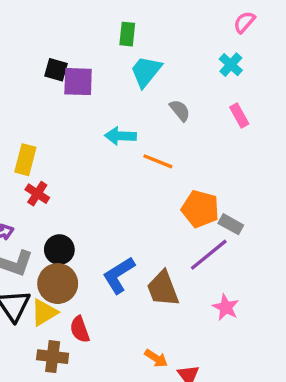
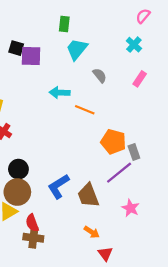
pink rectangle: (239, 116) -> (140, 79), turned 63
gray rectangle: (231, 224) -> (134, 152), turned 42
brown cross: (53, 357) -> (33, 238), moved
orange arrow: (156, 358) -> (92, 232), moved

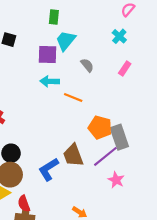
purple square: (31, 56) -> (47, 55), moved
gray rectangle: (134, 152) -> (119, 137), size x1.6
brown trapezoid: (88, 195) -> (73, 155), moved
pink star: (130, 208) -> (116, 180), moved

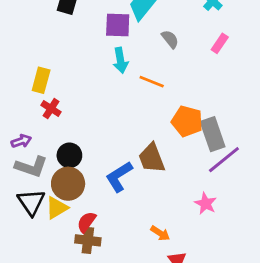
cyan arrow: (50, 81) -> (120, 60), turned -102
purple line: (105, 156) -> (224, 160), moved
pink star: (116, 180) -> (206, 204), moved
red semicircle: (24, 204) -> (86, 222), turned 56

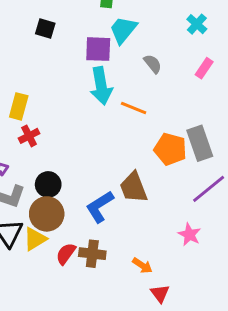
cyan arrow: (120, 60) -> (101, 86), size x1.4
red cross: (51, 109) -> (29, 136), turned 30
gray rectangle: (213, 134) -> (200, 143), moved
brown cross: (88, 240) -> (92, 254), moved

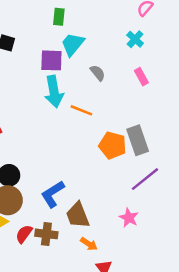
pink rectangle: (204, 68) -> (141, 77), turned -63
brown trapezoid: (134, 187) -> (78, 215), moved

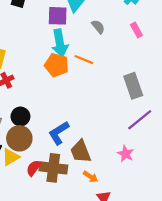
orange pentagon: (113, 145) -> (57, 65), moved
brown cross: (46, 234) -> (53, 168), size x1.4

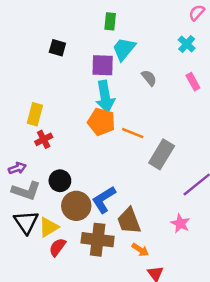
orange line: (84, 60) -> (133, 133), moved
gray rectangle: (133, 86) -> (162, 154), moved, turned 50
brown circle: (19, 138) -> (76, 206), moved
red semicircle: (34, 168) -> (57, 247), moved

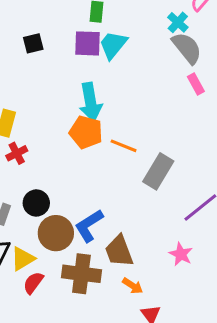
cyan cross: (187, 44) -> (178, 22), moved
black square: (57, 48) -> (33, 43), turned -30
purple square: (103, 65) -> (87, 43), moved
gray semicircle: (149, 78) -> (187, 48), moved, size x1.6

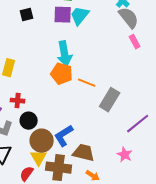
red cross: (17, 153) -> (18, 101), moved, turned 32
brown trapezoid: (119, 251) -> (84, 153), turned 125
yellow triangle: (23, 259) -> (39, 158), moved, turned -30

